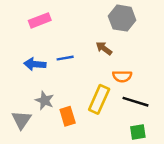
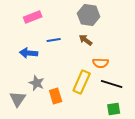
gray hexagon: (122, 18) -> (89, 15), moved
blue line: (65, 58) -> (54, 40), moved

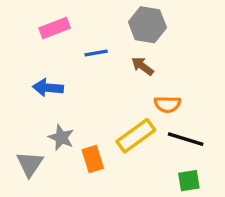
blue line: (54, 40) -> (96, 53), moved
yellow rectangle: (82, 82) -> (136, 136), turned 30

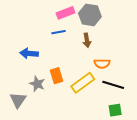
pink rectangle: (55, 28) -> (66, 13), moved
brown arrow: (142, 66) -> (87, 40), turned -136
orange rectangle: (93, 159) -> (56, 76), moved

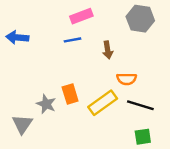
gray hexagon: (90, 15) -> (140, 19), moved
blue arrow: (29, 53) -> (17, 37), moved

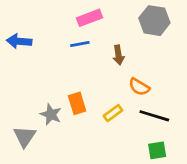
orange semicircle: (127, 79) -> (139, 87), turned 30
yellow rectangle: (103, 103) -> (113, 113), size x0.6

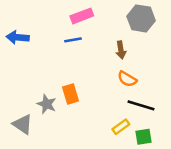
brown arrow: (118, 55) -> (121, 50), moved
yellow rectangle: (113, 113) -> (121, 127), moved
gray triangle: (25, 137) -> (23, 124), turned -30

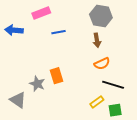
pink rectangle: (82, 16) -> (41, 13), moved
gray hexagon: (141, 18) -> (101, 16), moved
orange semicircle: (127, 79) -> (102, 64), turned -56

